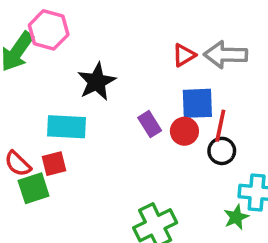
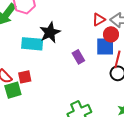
cyan rectangle: (66, 127) -> (32, 44), moved
red circle: (184, 131) -> (111, 34), moved

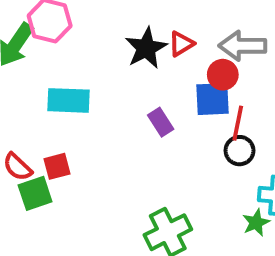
red triangle: (99, 20) -> (181, 44), moved
black star: (50, 32) -> (146, 48), moved

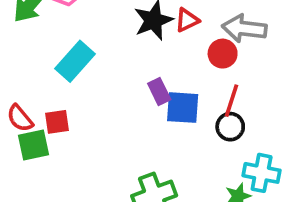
blue square: (212, 99) -> (183, 108), moved
cyan rectangle: (68, 100) -> (75, 61), turned -57

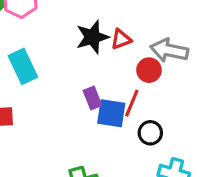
cyan rectangle: (75, 61) -> (23, 66), turned -72
red line: (231, 101) -> (132, 103), moved

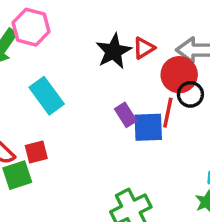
red circle: (149, 70) -> (179, 75), size x1.4
black circle: (150, 133) -> (190, 94), moved

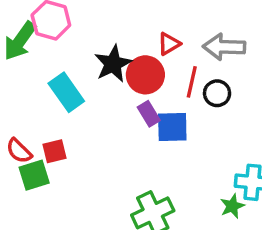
black star: (114, 51) -> (113, 64), moved
red circle: (179, 75) -> (145, 75), moved
red line: (168, 113) -> (192, 82), moved

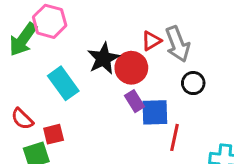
gray arrow: (224, 47) -> (178, 44), moved, turned -112
red line: (192, 82) -> (174, 137), moved
red semicircle: (19, 151) -> (22, 119), moved

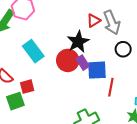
black star: (103, 58) -> (78, 42), moved
red circle: (131, 68) -> (68, 60), moved

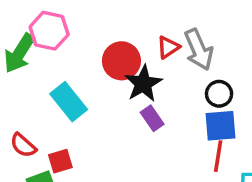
red circle: (68, 60) -> (121, 61), moved
blue square: (97, 70) -> (220, 126), moved
red line: (111, 87) -> (218, 156), moved

